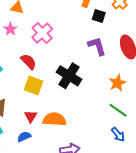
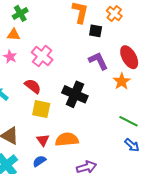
orange star: (117, 83) -> (122, 81), moved

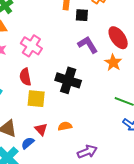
red semicircle: (33, 86) -> (25, 77), turned -132
orange semicircle: (67, 140) -> (65, 126), size x0.6
blue semicircle: (39, 161) -> (28, 143), moved

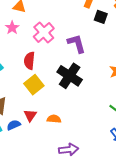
purple L-shape: (88, 45) -> (76, 43), moved
yellow square: (36, 99) -> (34, 85), turned 30

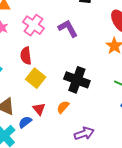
black cross: (70, 76) -> (77, 80), moved
orange semicircle: (54, 119) -> (63, 107), turned -40

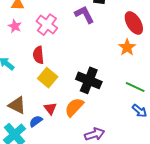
purple L-shape: (68, 28) -> (84, 15), moved
orange semicircle: (63, 107) -> (74, 107), size x1.5

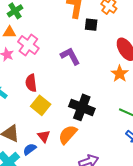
purple L-shape: (84, 15) -> (70, 56), moved
pink cross: (47, 25) -> (28, 45), moved

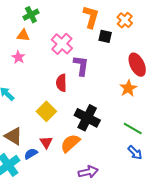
pink cross: (28, 45) -> (62, 44), moved
purple L-shape: (70, 56) -> (81, 66), turned 30
red semicircle: (31, 83) -> (61, 83), moved

